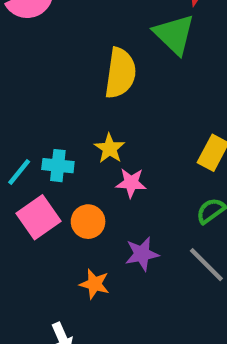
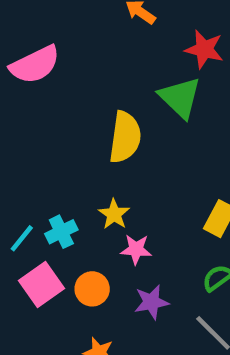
cyan cross: (58, 166) -> (61, 232), turned -32
purple star: (142, 254) -> (151, 302), moved

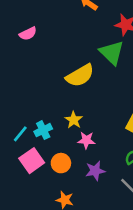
pink semicircle: (35, 65) -> (28, 34), size x0.6
yellow semicircle: (125, 137) -> (80, 76), turned 52

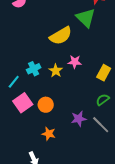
cyan cross: (43, 130) -> (34, 69), moved
pink star: (86, 140) -> (75, 62), moved
purple star: (95, 171) -> (79, 119), moved

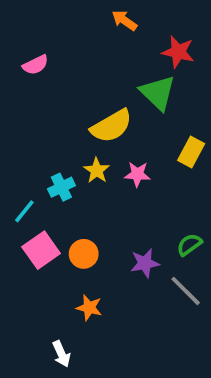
yellow star: (56, 71) -> (97, 170), moved
yellow rectangle: (104, 73) -> (191, 152), moved
purple star: (79, 119) -> (145, 263), moved

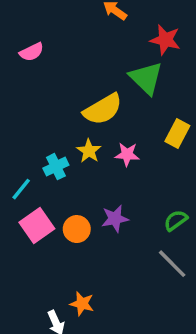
purple star: (145, 263) -> (115, 219), moved
orange star: (89, 308) -> (82, 304), moved

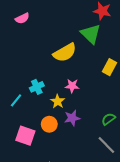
yellow star: (89, 151) -> (58, 101), moved
pink star: (127, 154) -> (72, 86), moved
pink square: (37, 226) -> (25, 136), moved, turned -36

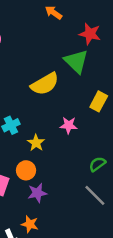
pink star: (72, 86) -> (69, 125), moved
purple star: (72, 118) -> (37, 193), moved

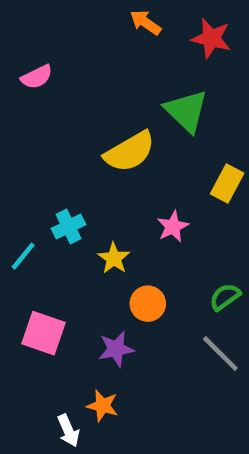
red star: (90, 34) -> (211, 38), moved
pink star: (69, 125) -> (173, 227), turned -30
orange circle: (26, 170) -> (148, 304), moved

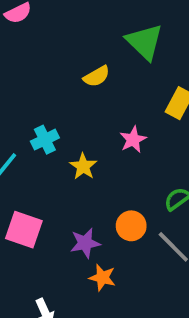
yellow semicircle: (130, 152) -> (97, 76), size x0.6
orange circle: (148, 304) -> (131, 226), moved
orange star: (102, 406) -> (102, 278), moved

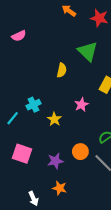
yellow semicircle: (97, 76) -> (62, 70), turned -48
orange star: (102, 278) -> (60, 188), moved

